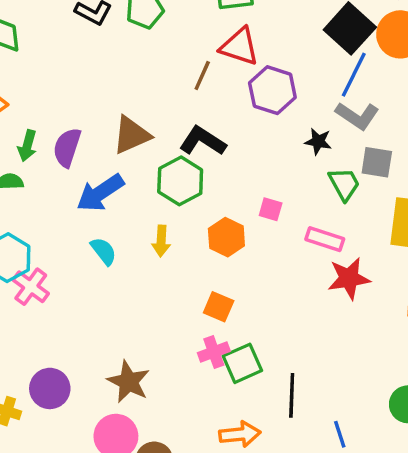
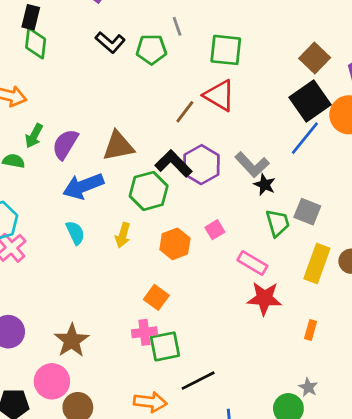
purple hexagon: (272, 90) -> (201, 165), moved
gray L-shape: (357, 116) -> (252, 165), moved
pink square: (271, 209) -> (215, 230), turned 30
black line: (292, 395) -> (198, 381), turned 48

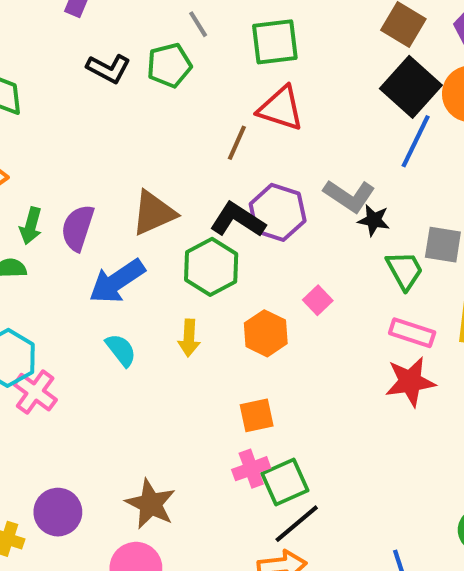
pink rectangle: (252, 263) -> (412, 333), moved
orange square: (156, 297) -> (257, 415), turned -35
black line: (198, 381) -> (297, 524), moved

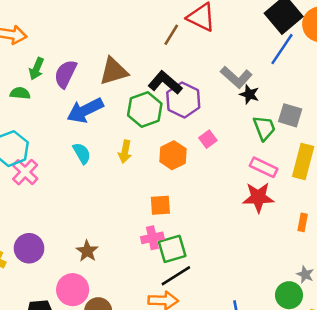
purple hexagon: (278, 212) -> (183, 100), moved
brown star: (151, 504) -> (87, 251), size x0.7

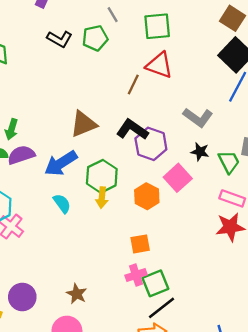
purple semicircle: (65, 74) -> (21, 155), moved, turned 52
black star: (249, 94) -> (200, 152), moved
green hexagon: (145, 109) -> (102, 176), moved
pink square: (208, 139) -> (178, 178), size x1.6

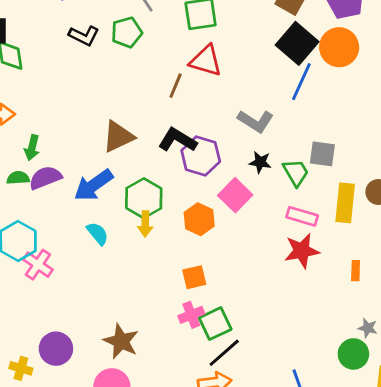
brown star: (77, 294) -> (121, 341), size x1.4

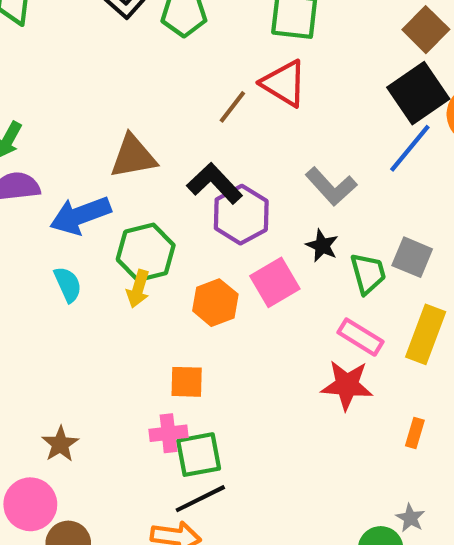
brown star: (121, 341) -> (60, 444), size x0.7

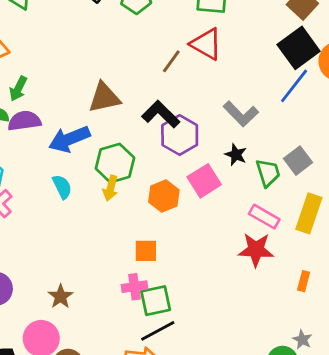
gray square: (412, 257) -> (298, 161), turned 32

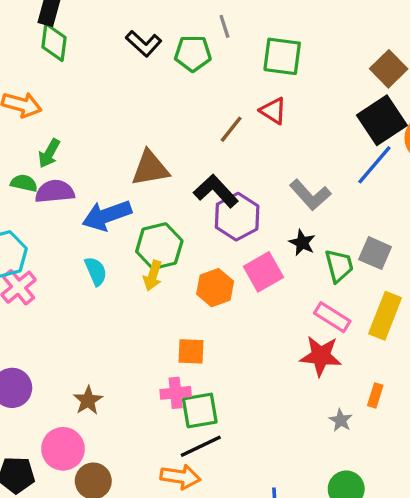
red triangle: (206, 44) -> (273, 111), size x0.7
gray square: (298, 161) -> (375, 253), turned -32
gray star: (302, 340) -> (341, 420), moved

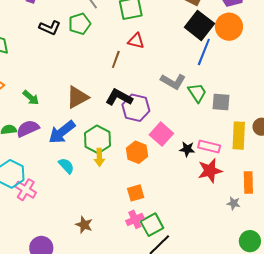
green arrow: (49, 153) -> (31, 98), moved, turned -60
black star: (302, 243) -> (187, 149), moved
green trapezoid: (339, 266) -> (197, 93), moved
orange rectangle: (375, 395) -> (248, 183), size x1.5
brown star: (88, 400) -> (84, 225), moved

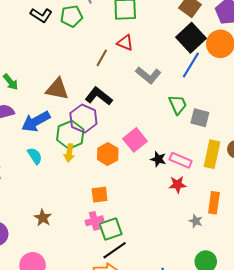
gray L-shape: (173, 81) -> (148, 75), moved
brown triangle: (77, 97) -> (57, 89), turned 30
purple hexagon: (136, 108) -> (83, 119), moved
red star: (210, 171) -> (178, 185), size x0.7

